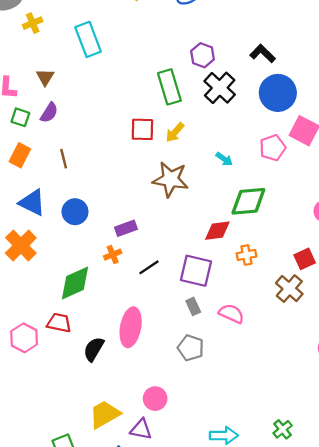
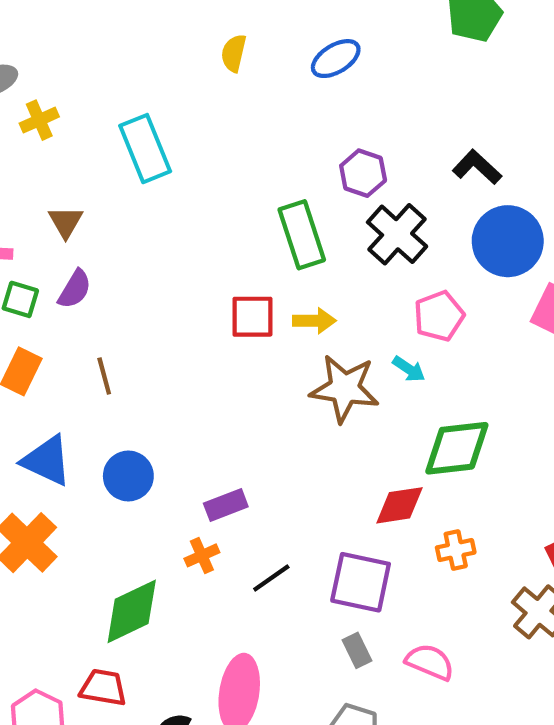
yellow arrow: (175, 132) -> (314, 321), turned -130
pink pentagon: (273, 148) -> (439, 316), moved
brown star: (170, 179) -> (345, 388), moved

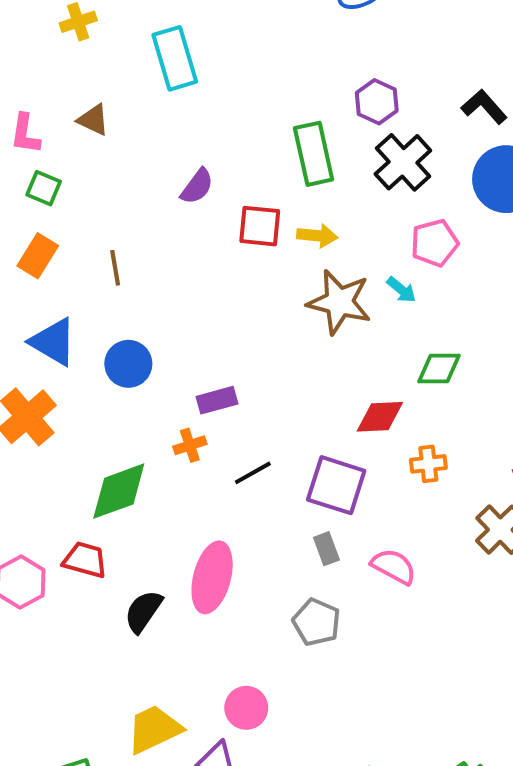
brown triangle: (66, 222) -> (93, 120), turned -40
purple semicircle: (75, 289) -> (197, 186), moved
green diamond: (457, 448) -> (439, 369), size x0.7

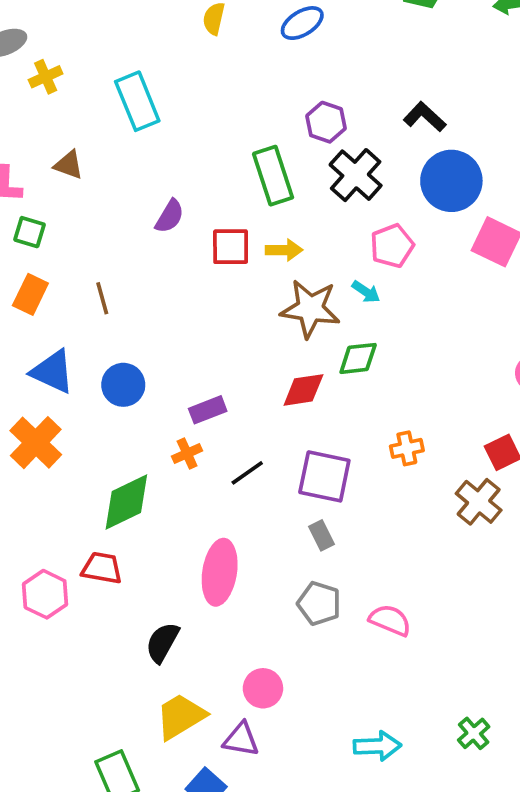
green diamond: (439, 369) -> (358, 358), moved
red diamond: (380, 417) -> (303, 390), moved
pink semicircle: (394, 567) -> (390, 620), moved
black semicircle: (143, 611) -> (162, 642), moved

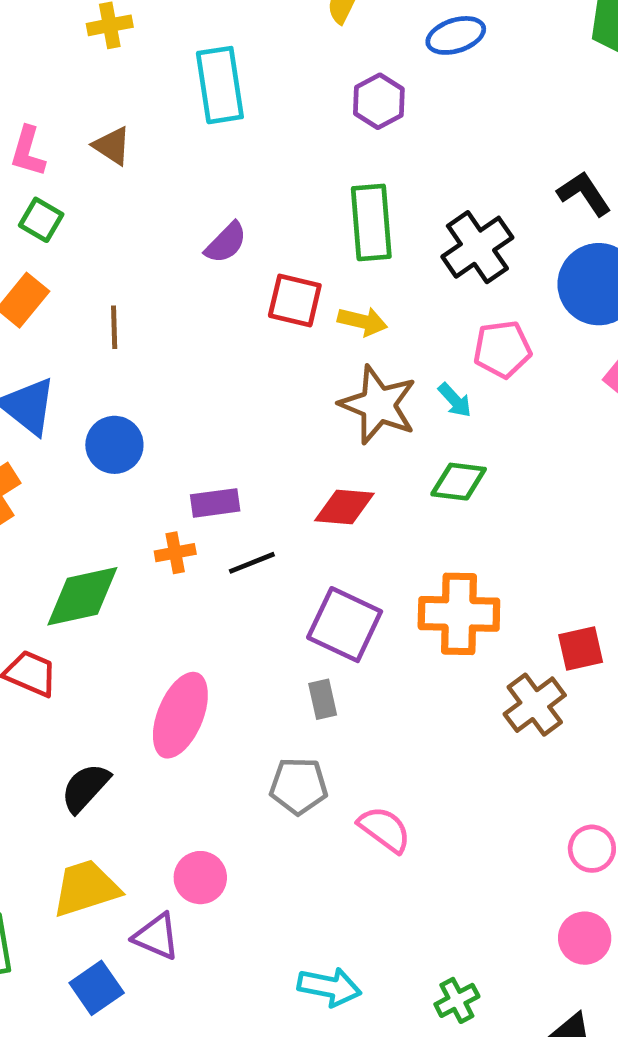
purple hexagon: (326, 122) -> (379, 101), moved
green diamond: (358, 358) -> (459, 482), moved
orange cross: (407, 448) -> (459, 614), size x1.8
black line: (247, 473) -> (252, 563), moved
gray pentagon: (319, 603) -> (299, 786), turned -30

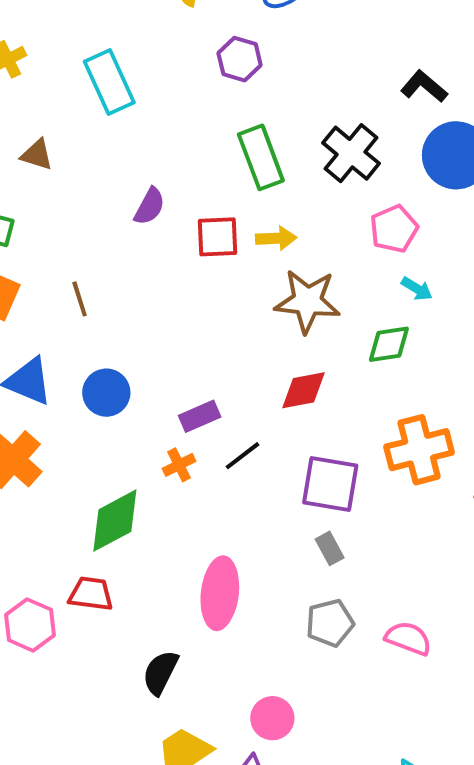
cyan arrow: (455, 400) -> (417, 289), moved

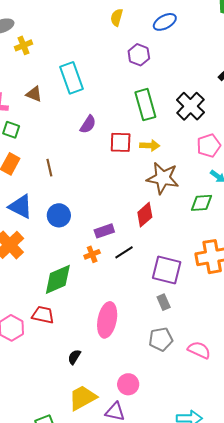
cyan rectangle: (109, 82) -> (72, 78), moved
red diamond: (303, 390) -> (145, 215), moved, turned -35
black semicircle: (160, 673) -> (74, 357), size x0.7

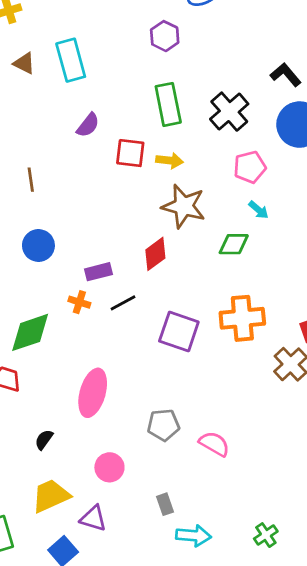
brown triangle: (34, 94) -> (24, 63), moved
orange cross: (92, 254) -> (79, 302), turned 35
gray rectangle: (164, 302) -> (165, 504), moved
pink circle: (128, 384) -> (109, 467), moved

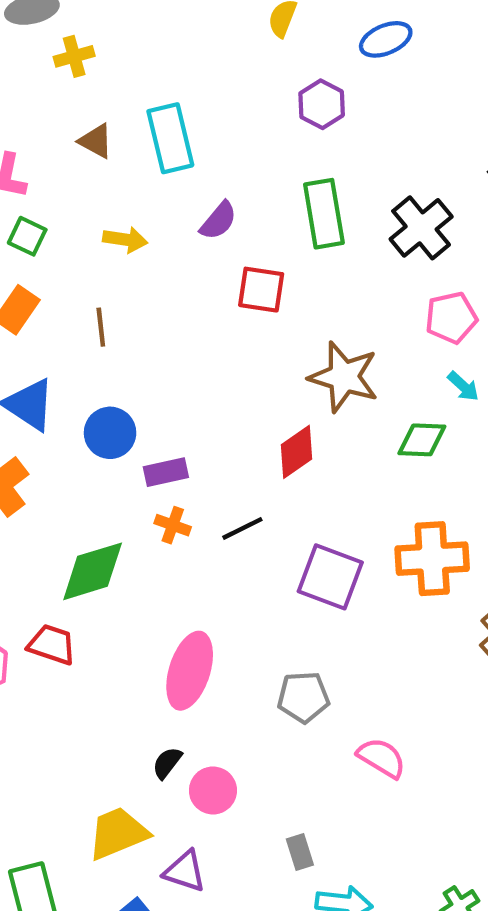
purple semicircle: (88, 125) -> (218, 221), moved
yellow arrow: (170, 160) -> (125, 240), moved
purple rectangle: (99, 272) -> (166, 472), moved
gray pentagon: (163, 425) -> (303, 697), moved
black semicircle: (44, 440) -> (167, 763), moved

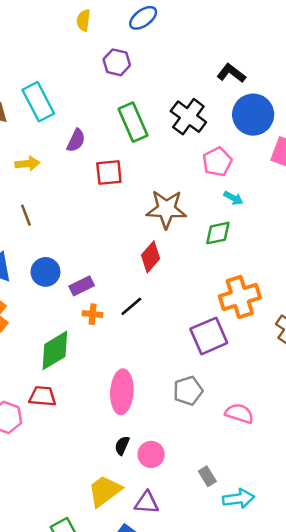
purple square: (330, 577) -> (209, 336), moved, turned -30

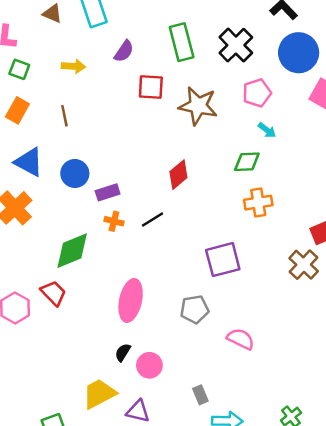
brown star: (166, 209) -> (198, 106), moved
orange cross: (240, 297) -> (258, 203), moved, size x0.7
red trapezoid: (43, 396) -> (53, 293), turned 32

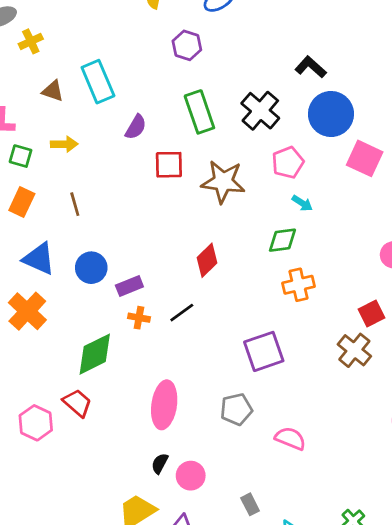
yellow arrow: (74, 66) -> (64, 144), moved

